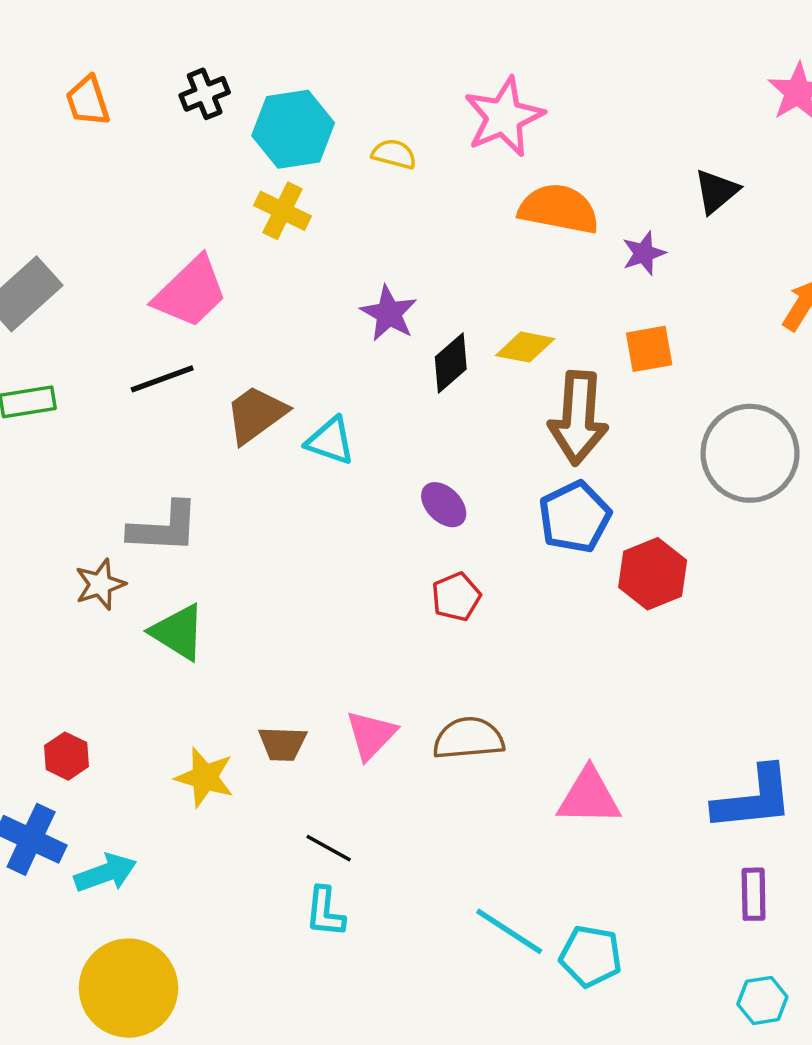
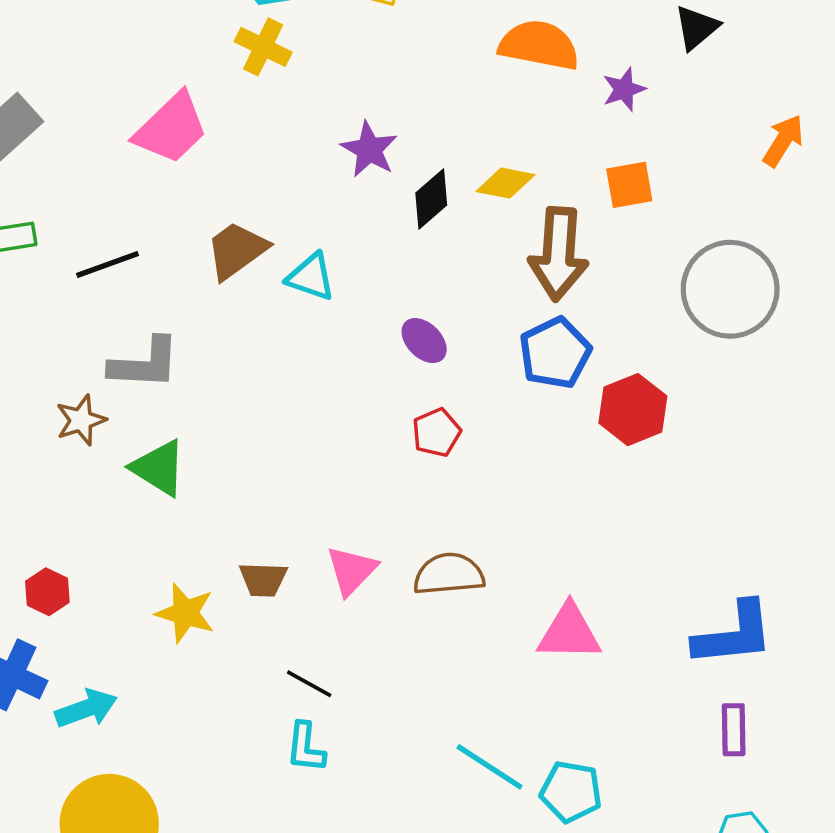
black line: (162, 379) -> (107, 264), moved

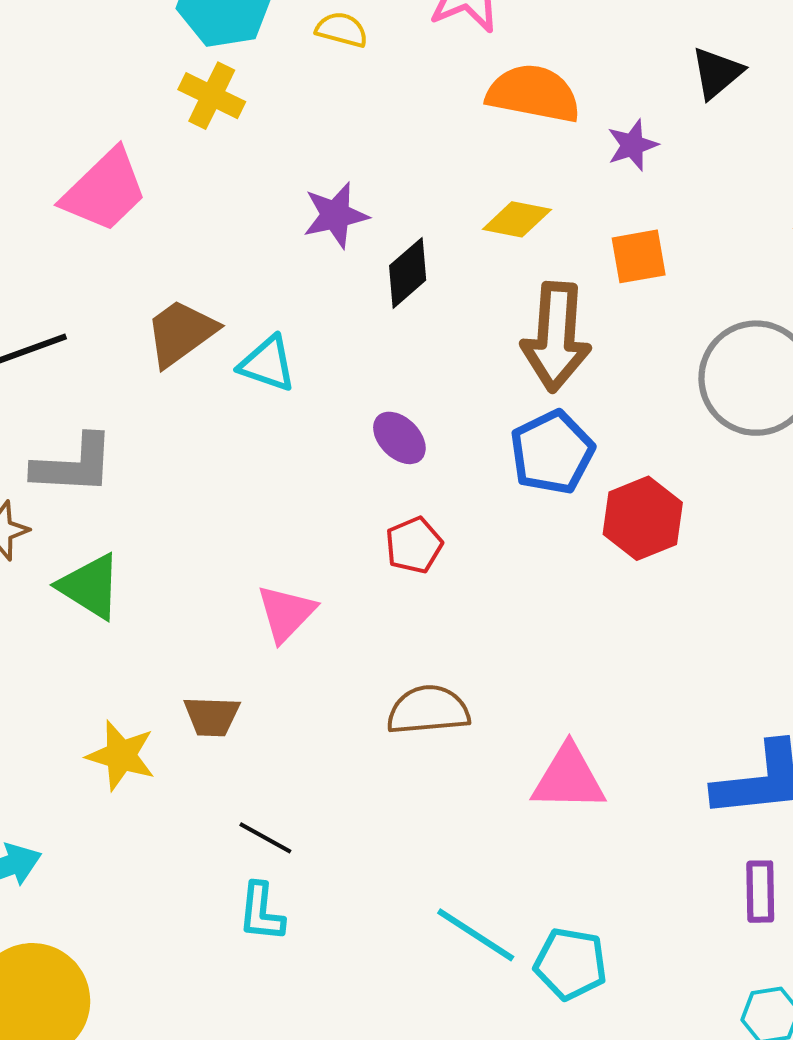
purple star: (369, 150) -> (335, 215), turned 30
yellow diamond: (505, 183) -> (517, 219), moved
pink triangle: (352, 571) -> (286, 613), moved

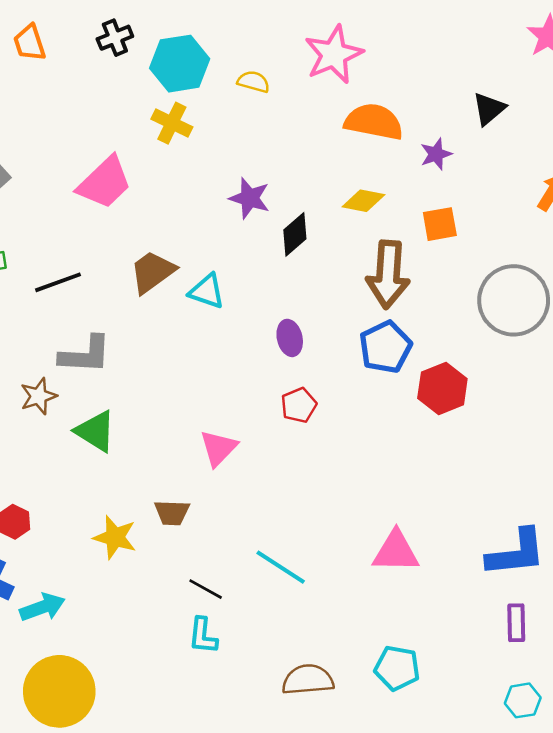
purple star: (335, 215) -> (250, 198), turned 30
purple ellipse: (399, 438) -> (290, 338), turned 32
brown semicircle: (428, 710) -> (308, 680), moved
cyan line: (476, 935) -> (281, 567), moved

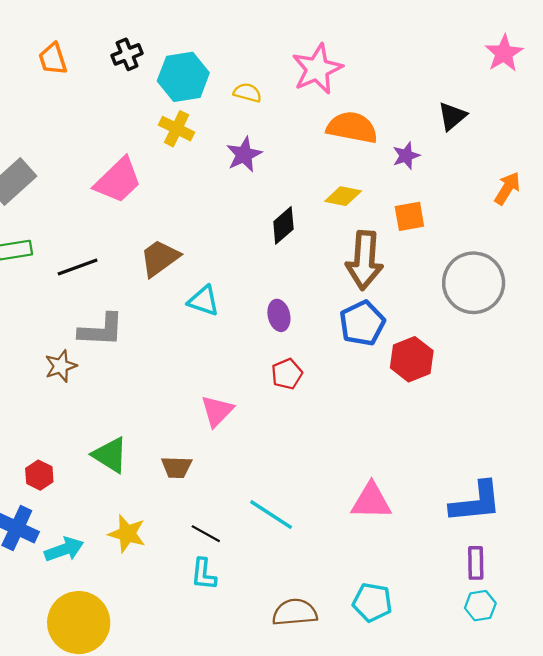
purple star: (250, 198) -> (244, 155), moved, turned 30
cyan triangle: (207, 291) -> (204, 301), moved
green triangle: (96, 431) -> (110, 455), moved
yellow star: (115, 537) -> (127, 534), moved
cyan hexagon: (523, 700) -> (480, 606), moved

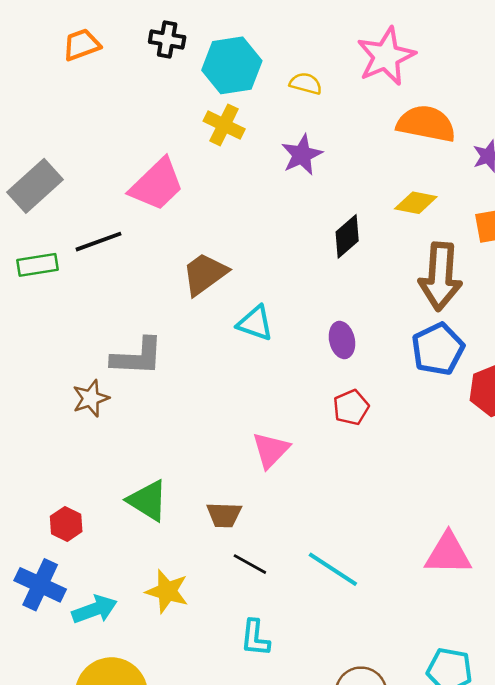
black cross: (127, 54) -> (167, 39), turned 32
orange trapezoid: (53, 59) -> (82, 45), turned 88
black line: (78, 267) -> (98, 242), moved
black line: (206, 534) -> (250, 564), moved

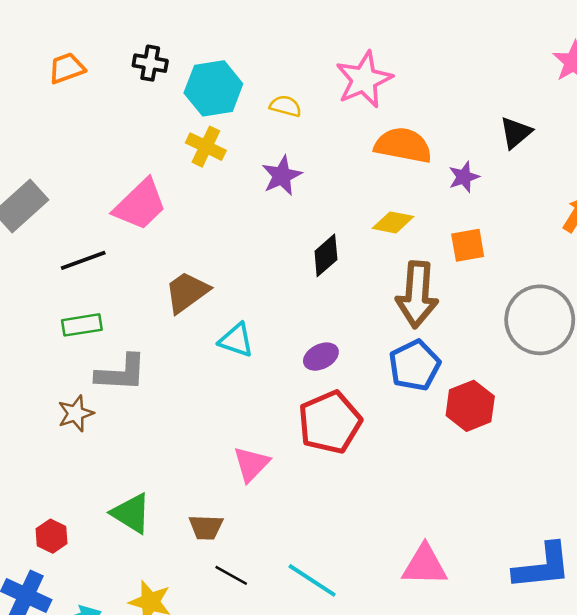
green rectangle: (38, 265) -> (82, 325), moved
purple ellipse: (342, 340) -> (321, 357), turned 76
red pentagon: (351, 407) -> (330, 422), size x1.8

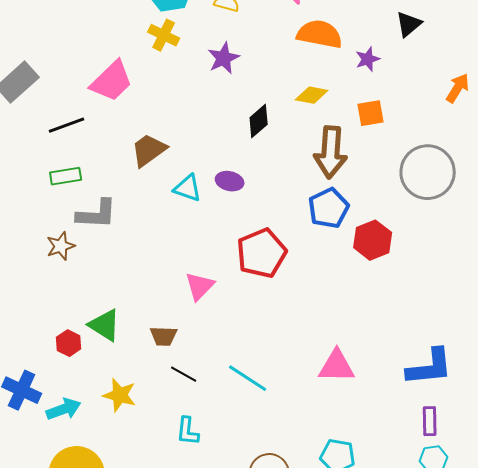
purple ellipse: (321, 357) -> (230, 181), moved, turned 40
red hexagon: (52, 536) -> (69, 343), moved

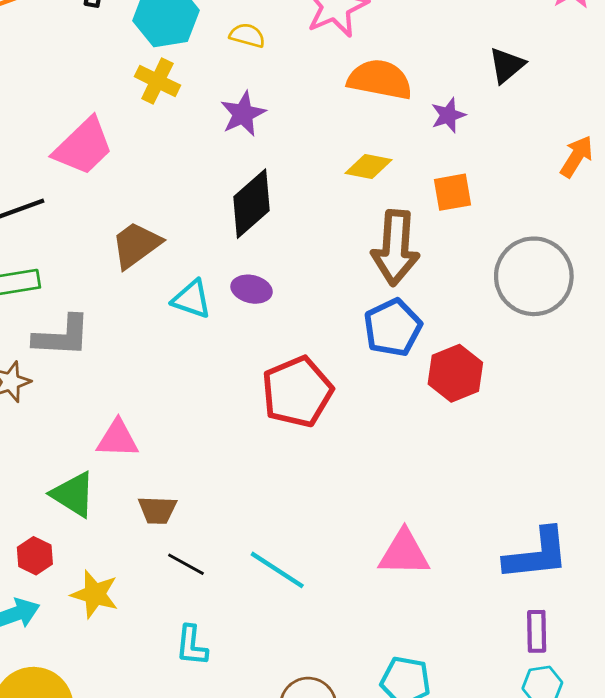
black diamond: (259, 121) -> (252, 204), moved, size x1.4
pink triangle: (200, 286) -> (118, 439), moved, turned 48
red hexagon: (69, 343) -> (35, 556), moved

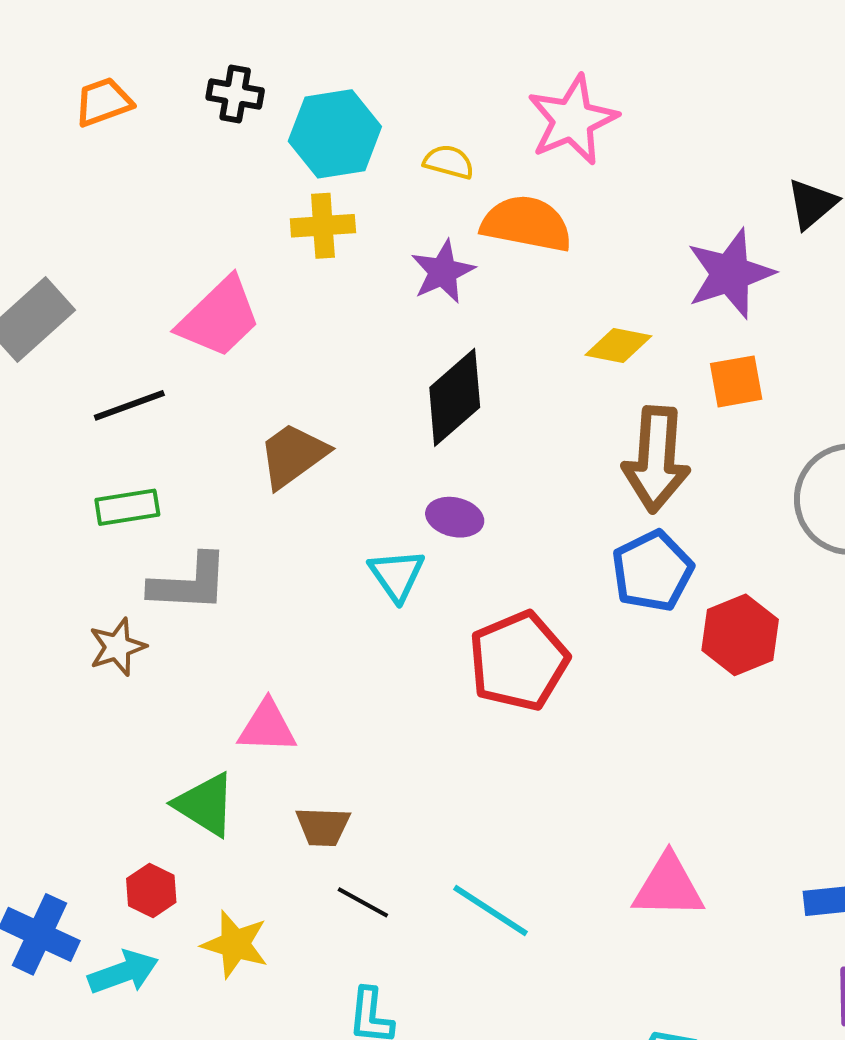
orange semicircle: (380, 80) -> (527, 224), moved
yellow cross: (157, 81) -> (323, 226), turned -30
purple star: (448, 115) -> (730, 274), size x1.8
cyan triangle: (192, 299) -> (397, 575), moved, turned 36

